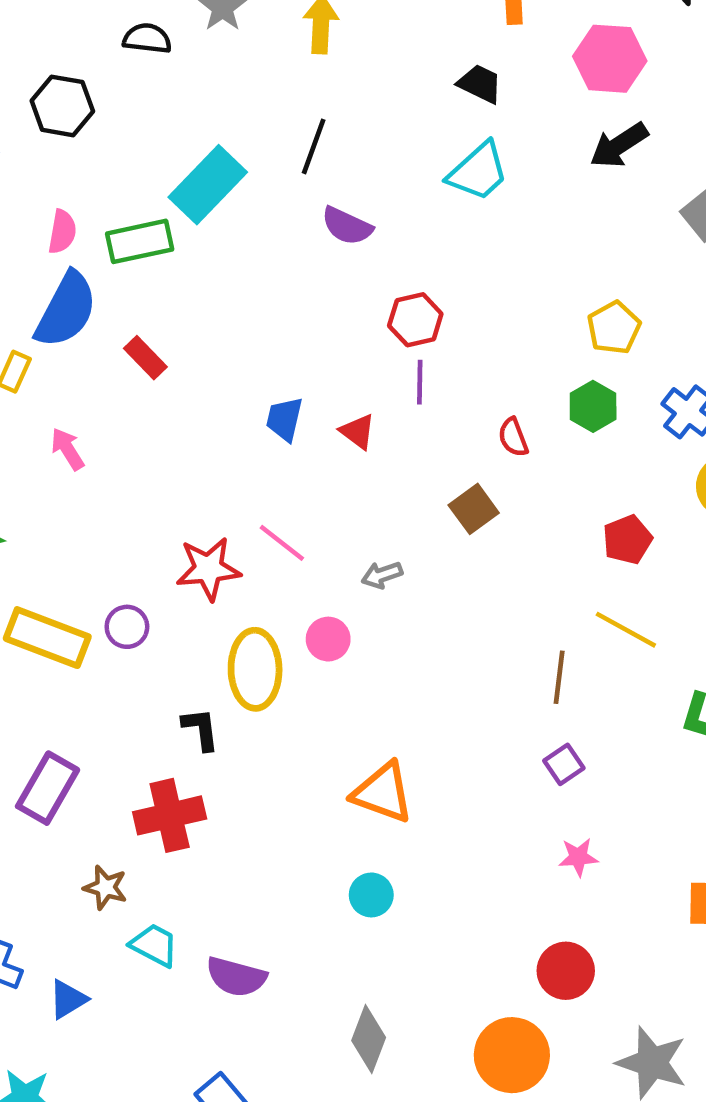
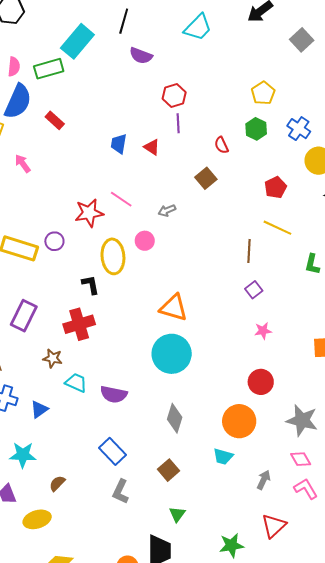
cyan circle: (371, 895) -> (172, 354), size x2.0

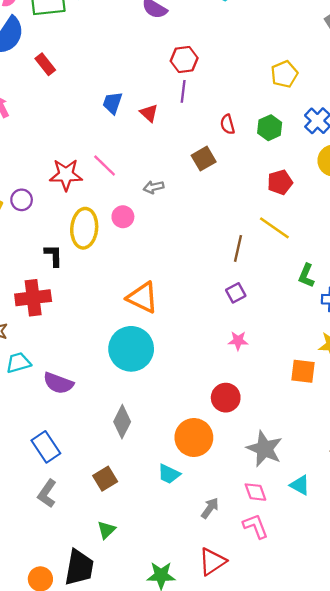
green hexagon: (256, 129) -> (270, 128), moved
cyan trapezoid: (76, 383) -> (18, 363), turned -50

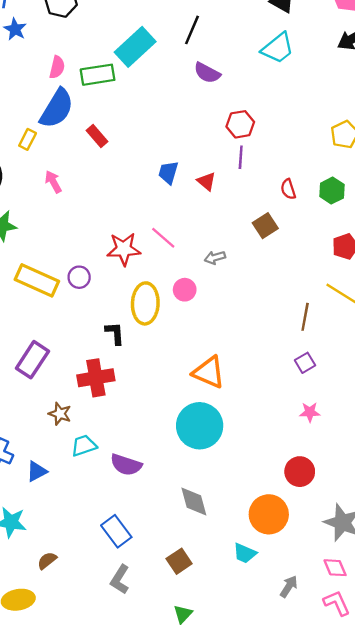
gray diamond: (122, 422) -> (194, 502), turned -40

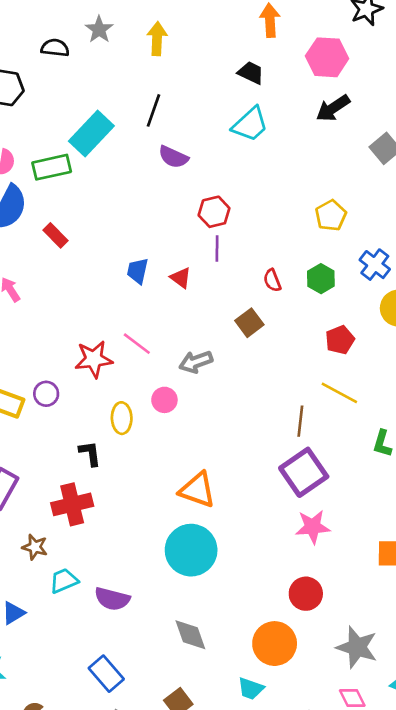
gray arrow: (215, 258) -> (196, 362), size x1.4
yellow ellipse: (145, 303) -> (122, 418), size x0.7
purple square: (305, 363) -> (304, 472), size x2.0
pink star: (310, 412) -> (313, 527), size x1.5

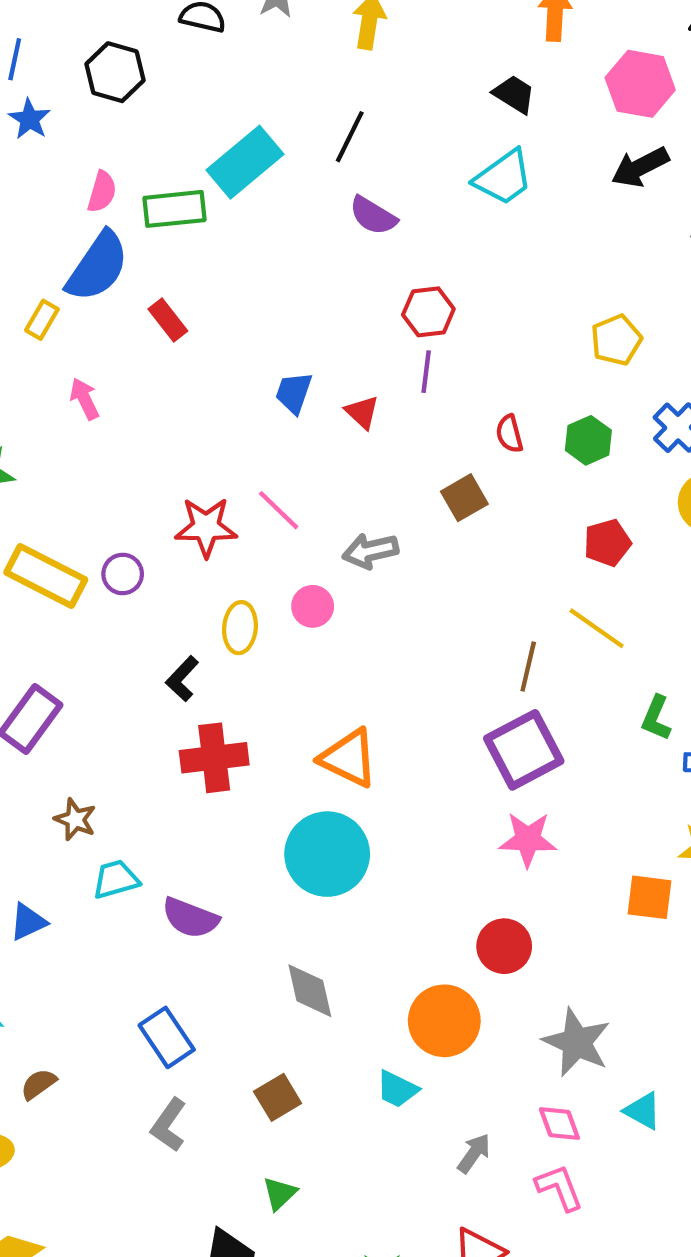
black L-shape: (90, 453) -> (182, 679), turned -136
red cross: (72, 504) -> (214, 758), moved

